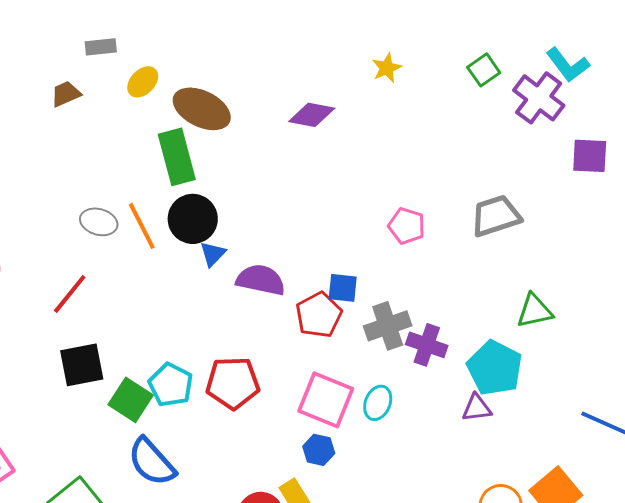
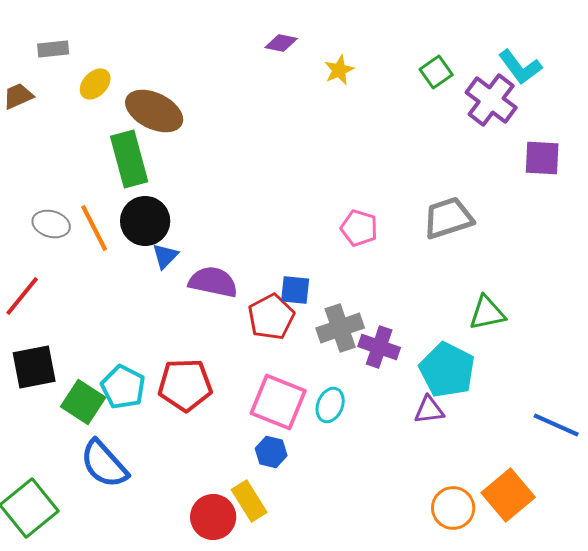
purple diamond: (312, 115) -> (281, 43), moved, size x0.7

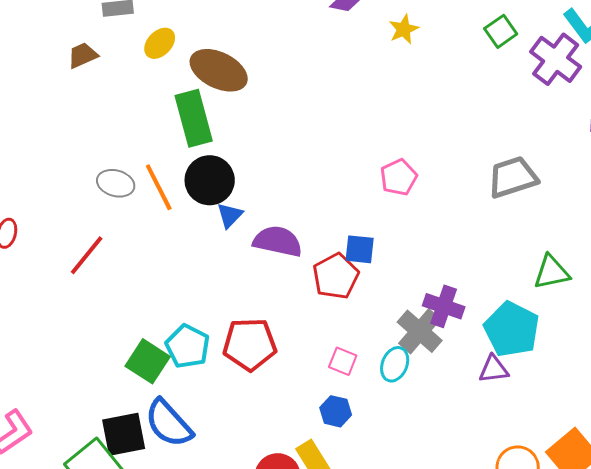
pink pentagon: (359, 228) -> (399, 177), moved, turned 30
gray cross: (340, 328) -> (420, 331), moved, turned -30
black square: (34, 367) -> (124, 434), moved
pink square: (278, 402) -> (343, 361), size x0.5

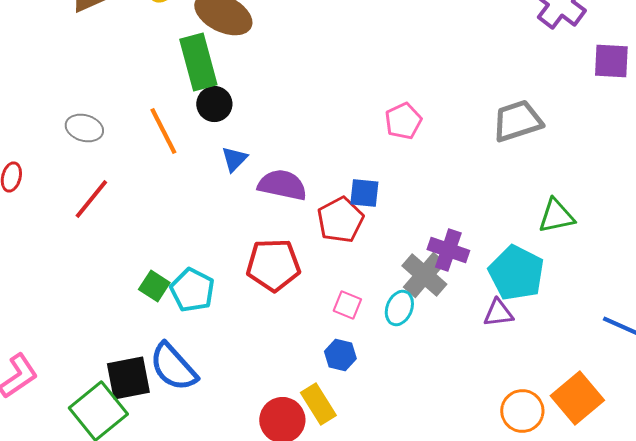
black circle: (210, 180) -> (214, 104), moved, size x0.7
gray ellipse: (116, 183) -> (84, 128), moved
red pentagon: (250, 344) -> (273, 265), moved
green square: (148, 361) -> (154, 286), moved, size x0.7

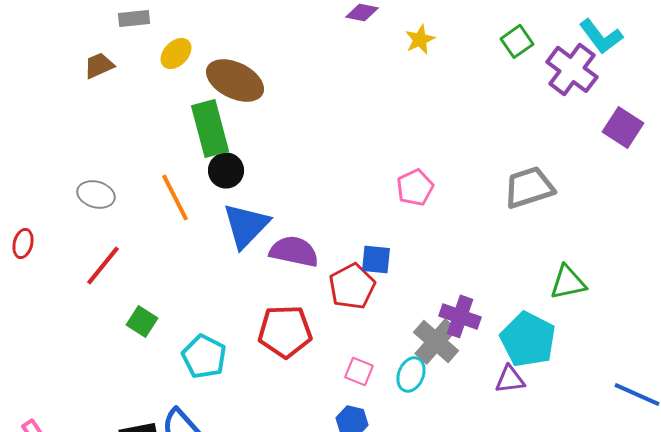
purple square: (611, 61) -> (623, 127), turned 30
blue triangle: (234, 159) -> (246, 225), size x1.8
green square: (154, 286) -> (142, 321), moved

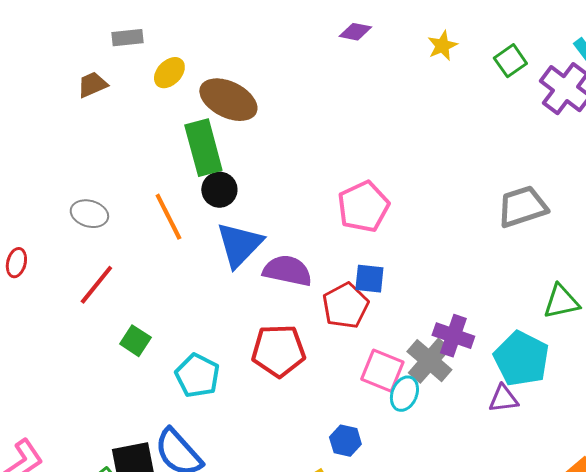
yellow star: (420, 39) -> (442, 46), moved
pink pentagon: (415, 187) -> (363, 207), moved, size x1.4
pink square: (359, 371) -> (382, 371), moved, size x1.5

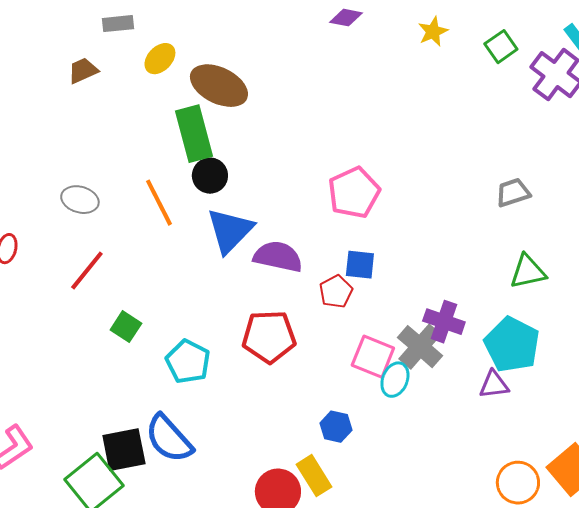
gray trapezoid: (522, 207) -> (513, 193), size x0.7
green triangle: (561, 302) -> (528, 272), moved
red pentagon: (345, 306) -> (336, 292), size x0.7

